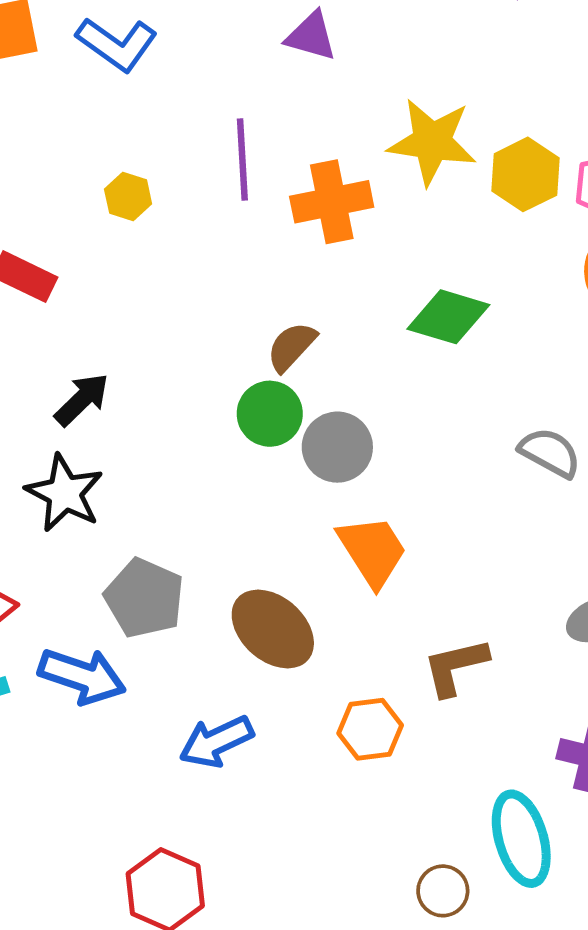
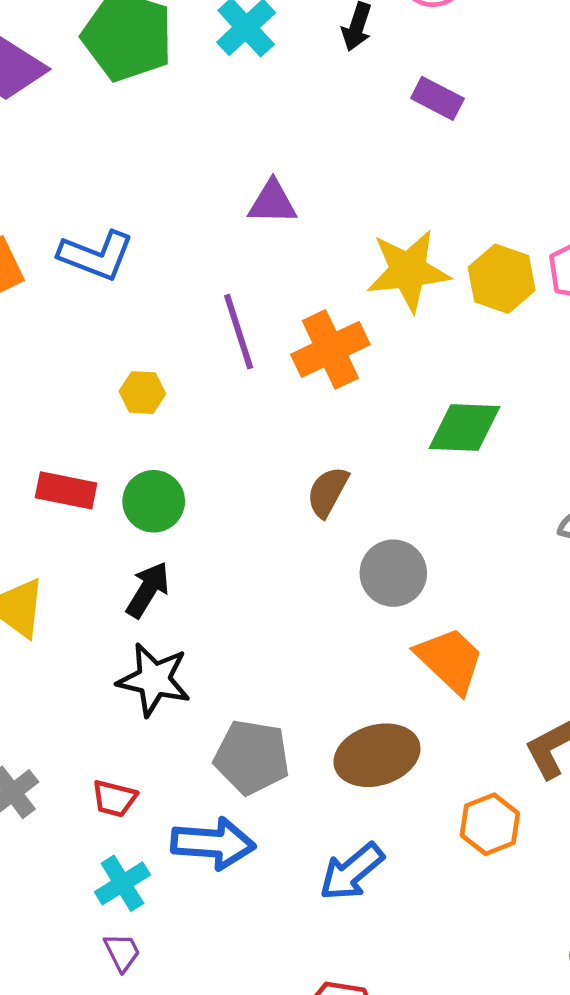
green circle: (270, 414) -> (154, 501), moved
brown ellipse: (273, 629) -> (377, 755), turned -44

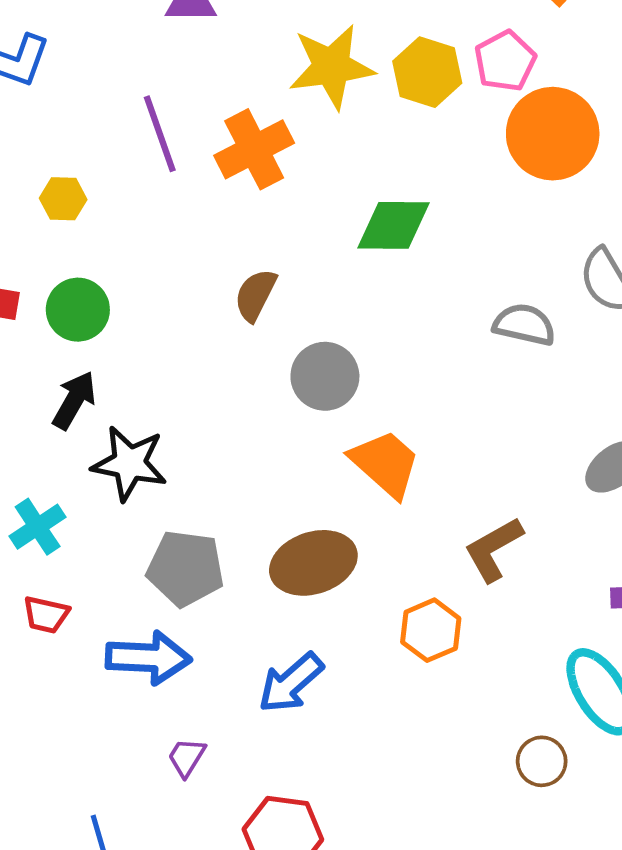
black star: (154, 680) -> (129, 463), moved
cyan cross: (122, 883) -> (38, 527), moved
purple trapezoid: (122, 952) -> (187, 757), moved, turned -120

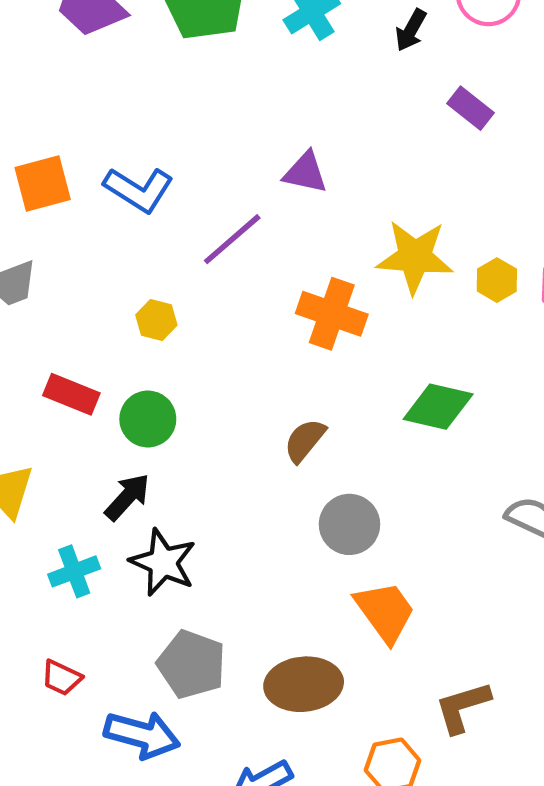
yellow hexagon: (427, 72) -> (497, 280), size x0.7
purple line: (160, 134) -> (232, 239), moved, turned 56
orange cross: (254, 149) -> (332, 314), turned 34
cyan cross: (38, 527) -> (74, 571), moved

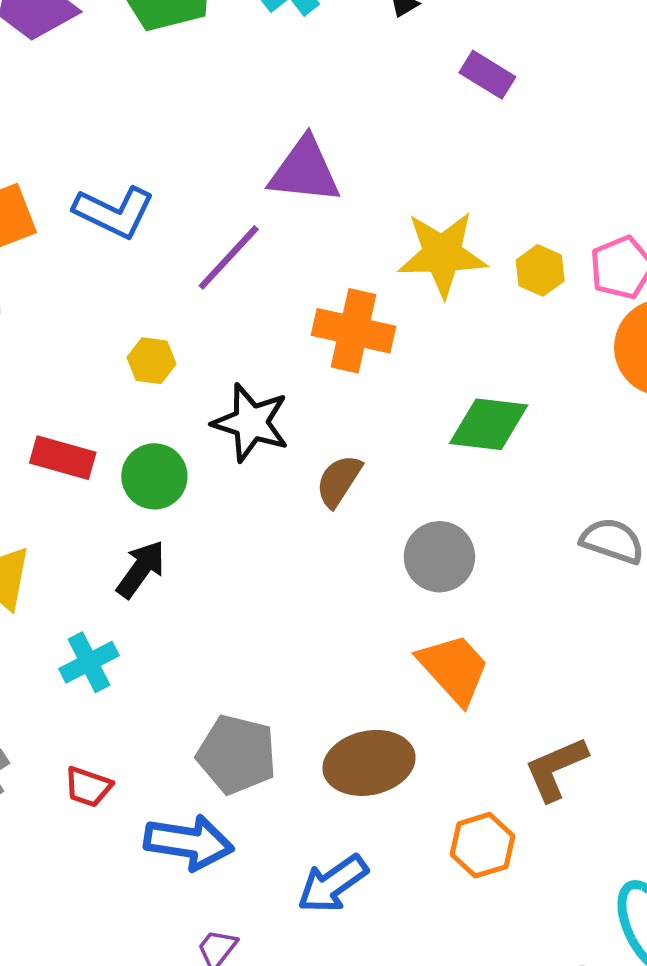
purple triangle: (305, 172) -> (305, 171), size x1.4
gray circle: (349, 524) -> (439, 557), moved
black star: (163, 562) -> (251, 423), moved

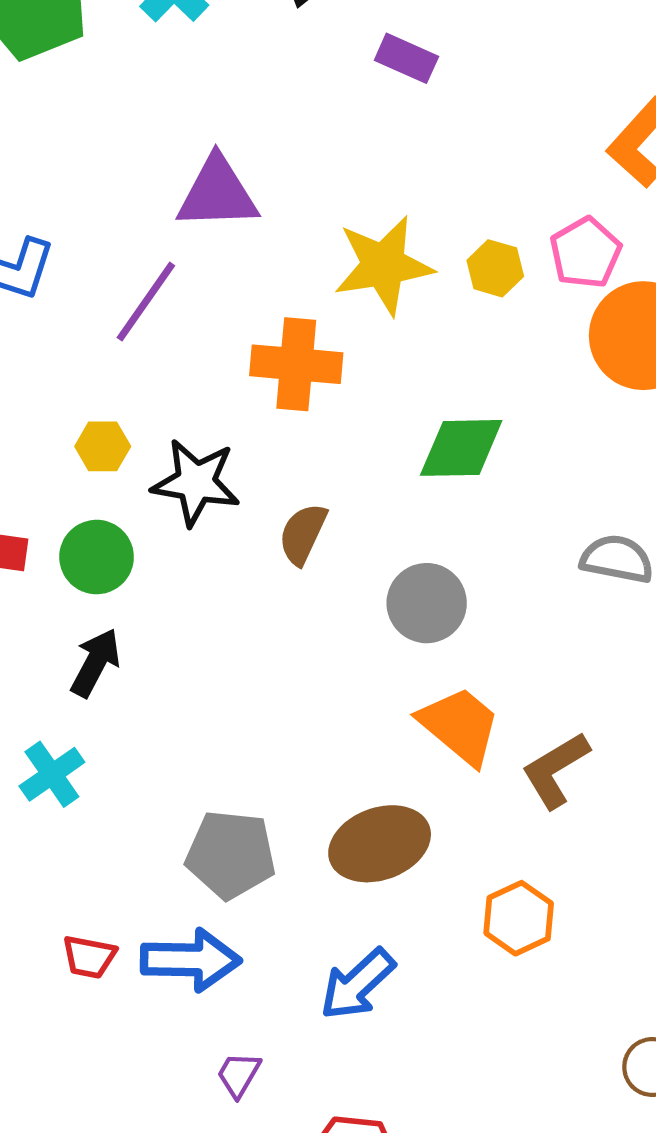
yellow hexagon: (151, 361) -> (103, 446), moved
brown L-shape: (556, 769) -> (556, 770), moved
red trapezoid: (88, 787) -> (89, 957), moved

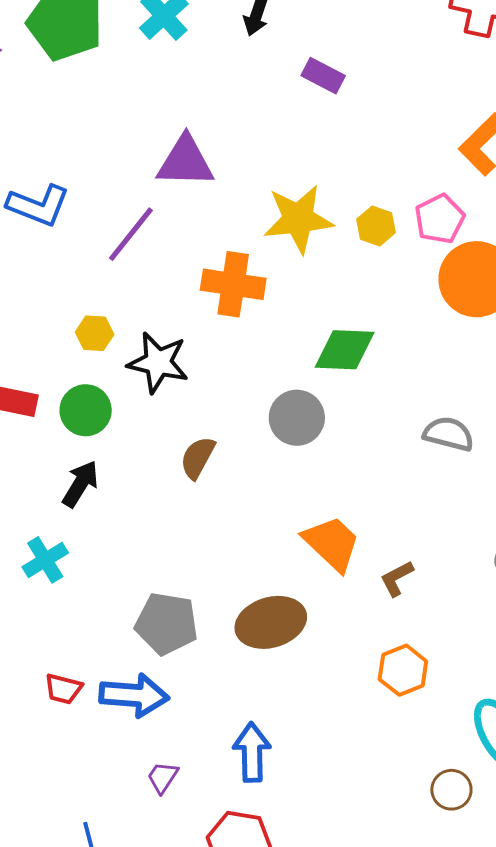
brown semicircle: (303, 534) -> (198, 458), moved
gray circle: (427, 603) -> (297, 418), moved
brown L-shape: (556, 770) -> (397, 578), size x0.7
orange hexagon: (519, 918) -> (403, 670), moved
blue arrow: (357, 984) -> (252, 752), moved, turned 128

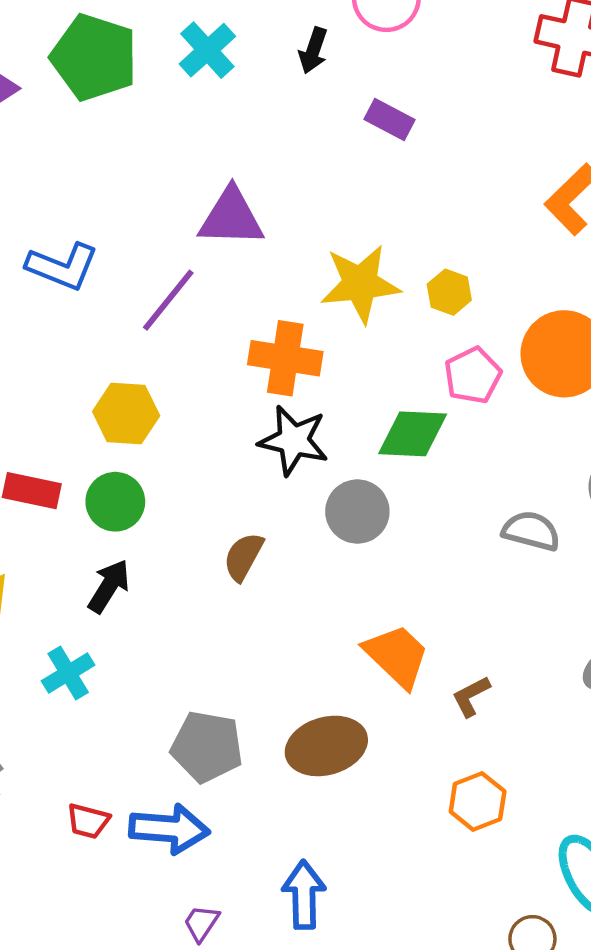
pink pentagon: (440, 219) -> (473, 375), moved
yellow hexagon: (95, 333) -> (126, 414), size x1.5
black star: (158, 362) -> (294, 440), moved

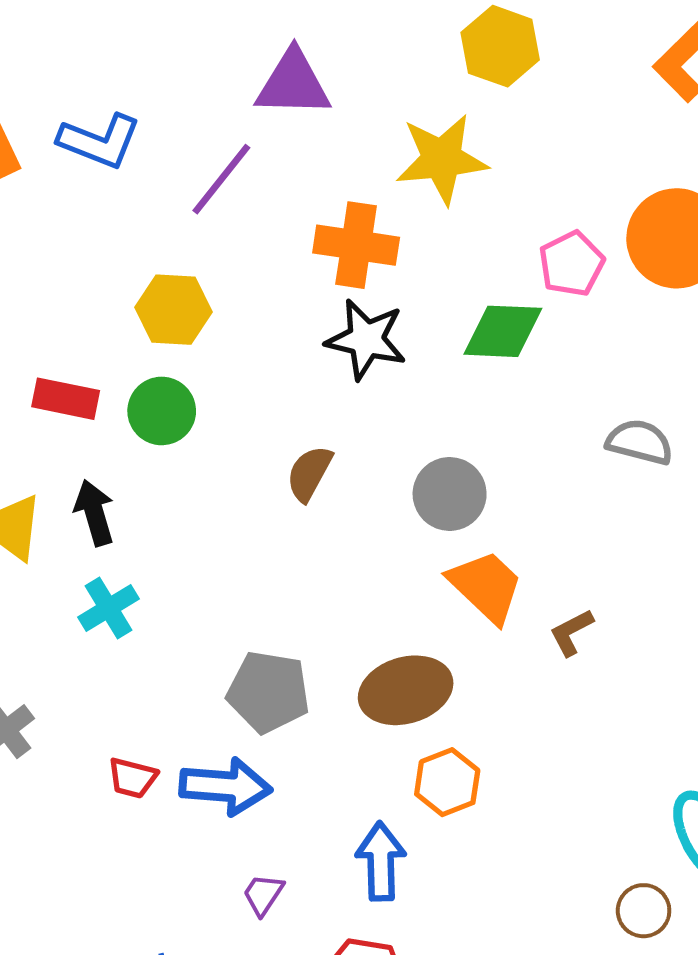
yellow hexagon: (449, 292) -> (500, 46), moved, size x1.5
gray circle: (357, 512) -> (450, 494), moved
black arrow: (109, 586) -> (94, 513), moved, turned -48
orange hexagon: (478, 802) -> (447, 782), moved

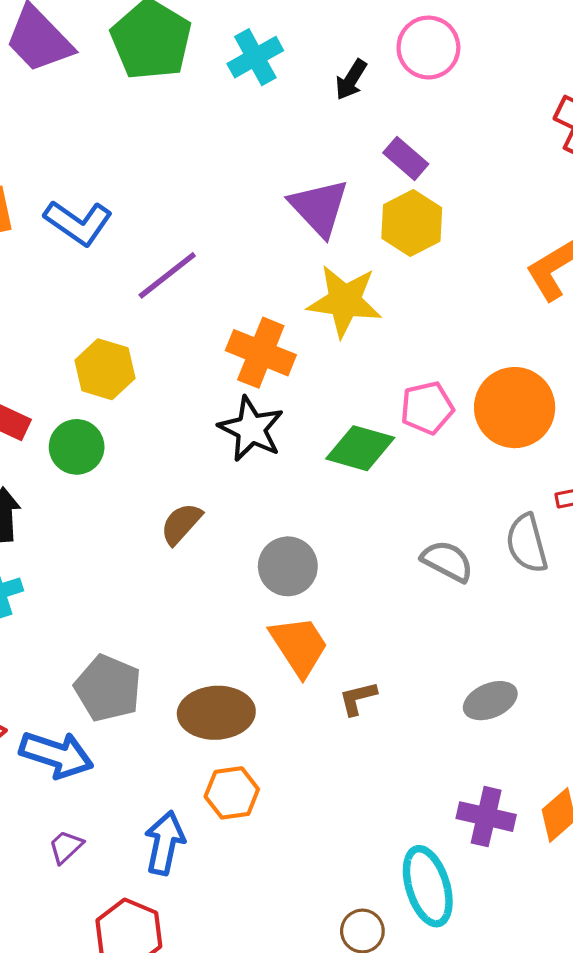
purple triangle: (293, 84) -> (319, 207), moved, turned 32

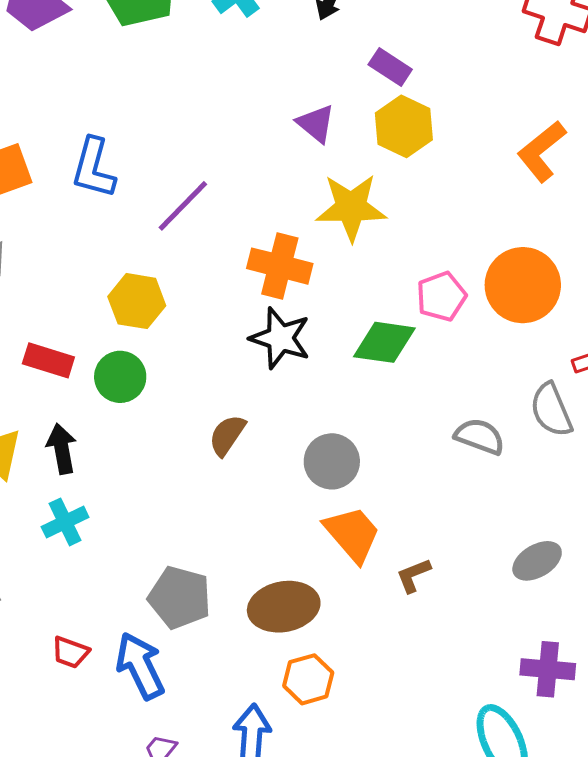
purple triangle: (319, 207) -> (316, 124), size x0.7
blue L-shape: (78, 223) -> (94, 168), turned 78
blue arrow: (56, 755) -> (140, 666), turned -126

